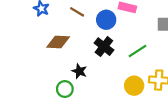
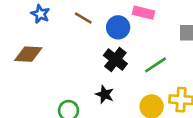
brown diamond: (58, 42) -> (28, 54), moved
black star: (79, 71) -> (105, 94), moved

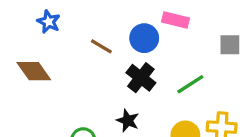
brown line: (83, 18) -> (101, 46), moved
brown diamond: (28, 54) -> (34, 71), turned 52

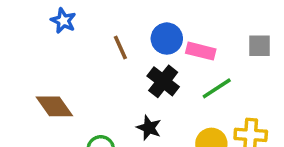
pink rectangle: (175, 20) -> (201, 51), moved
brown line: (101, 46) -> (120, 47), turned 35
brown diamond: (34, 71) -> (54, 106), moved

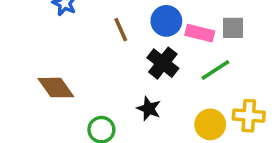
gray square: (260, 46) -> (233, 28), moved

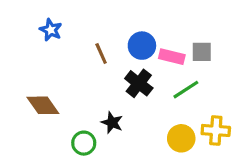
black star: (149, 109) -> (112, 123), moved

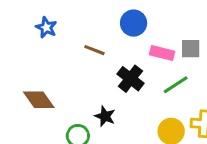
blue circle: (142, 46) -> (134, 23), moved
brown line: (101, 53) -> (94, 50), turned -45

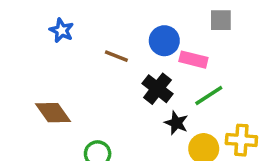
blue circle: (134, 23) -> (164, 41), moved
gray square: (191, 49) -> (221, 20), moved
black star: (105, 116) -> (176, 123), moved

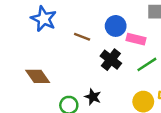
blue star: (62, 30) -> (44, 19), size x1.5
black star: (176, 123) -> (93, 97), moved

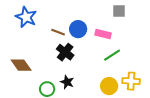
blue circle: (116, 26) -> (78, 29), moved
black cross: (111, 60) -> (65, 52), moved

